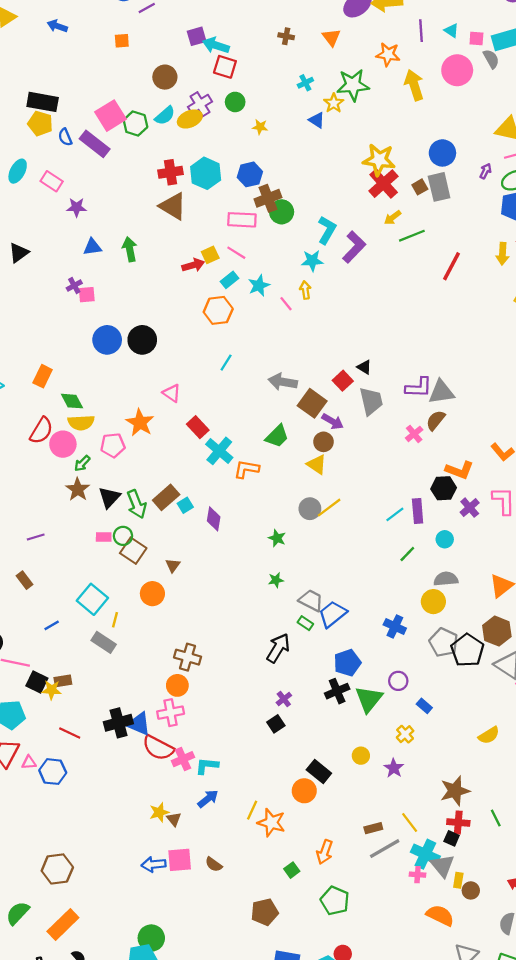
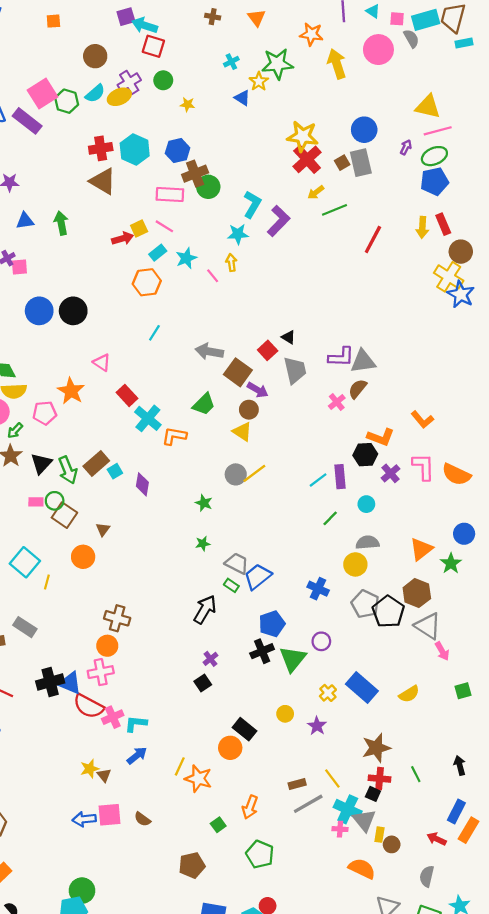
gray rectangle: (104, 642) -> (25, 627), moved
blue rectangle: (424, 706) -> (362, 687), moved, size x2.0

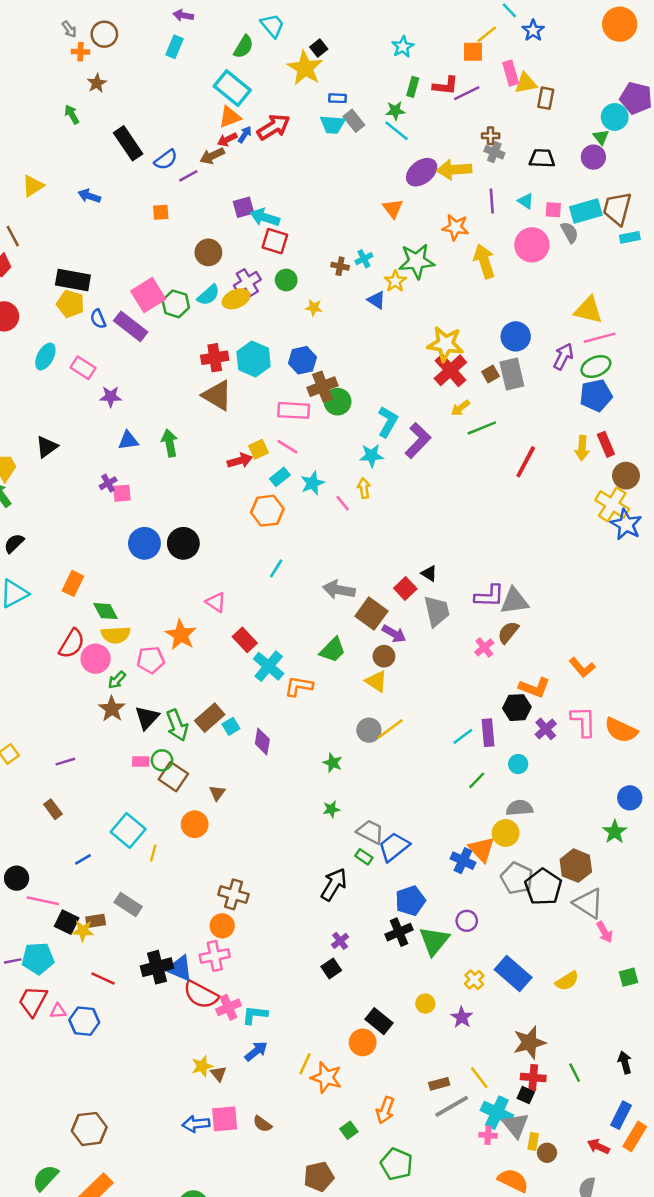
brown cross: (213, 17) -> (340, 266), moved
purple arrow: (406, 147) -> (563, 356), size x1.5
orange triangle: (421, 549) -> (482, 849), moved, turned -35

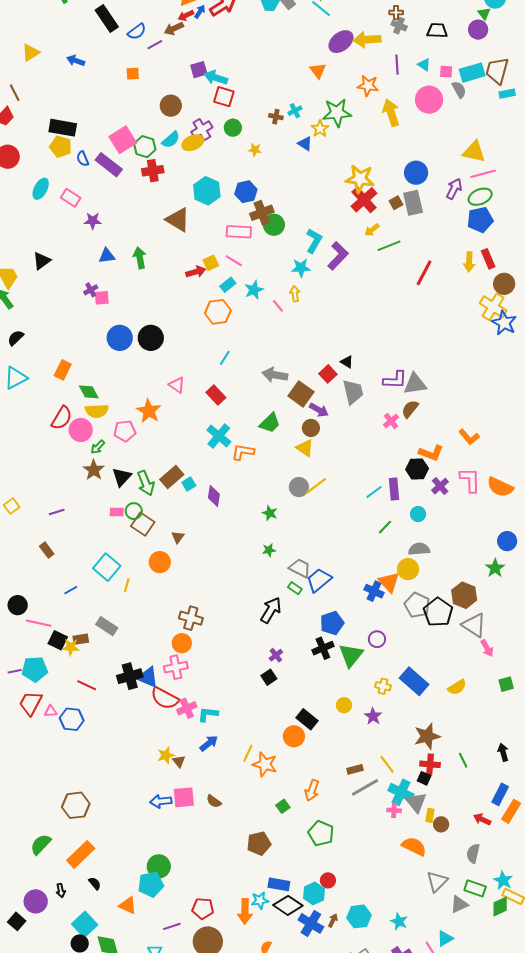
red cross: (215, 358) -> (153, 171), moved
red rectangle: (245, 640) -> (216, 395), moved
yellow cross: (474, 980) -> (383, 686), turned -35

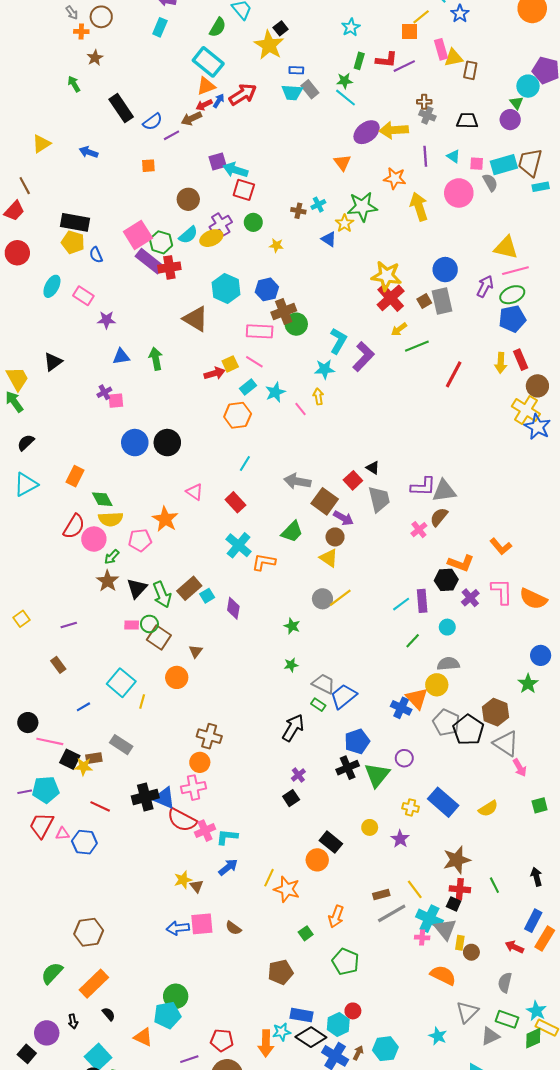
purple rectangle: (109, 165) -> (149, 261), moved
cyan star: (399, 921) -> (438, 1036), moved

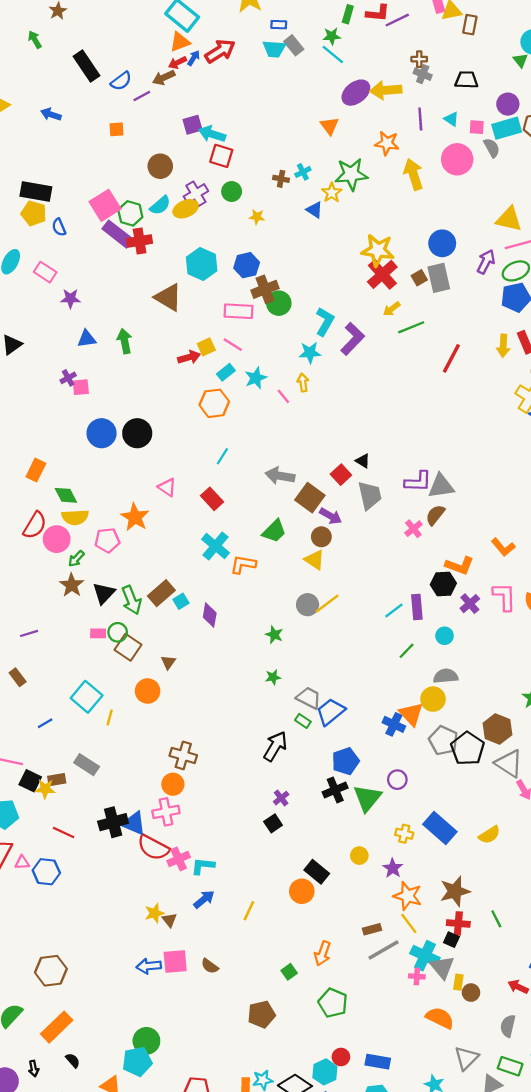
purple circle: (510, 120) -> (508, 104), moved
orange star: (287, 889) -> (408, 896), moved
blue rectangle: (302, 1015) -> (378, 1062), moved

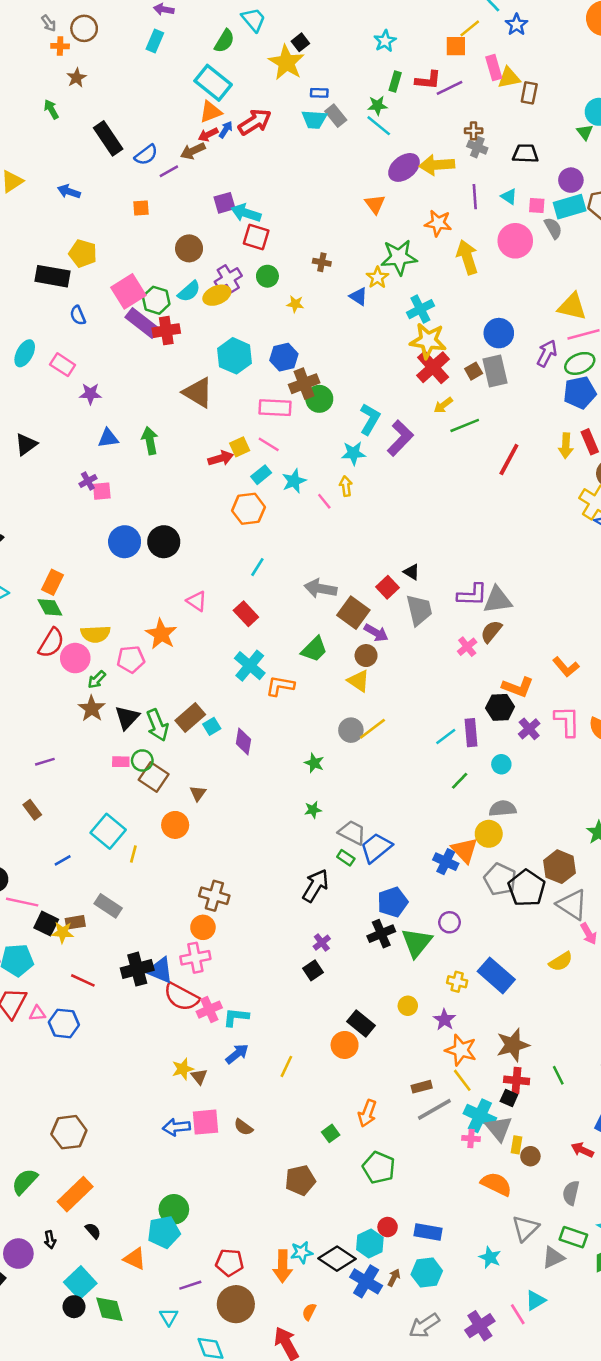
cyan cross: (303, 172) -> (420, 309), moved, size x1.5
yellow pentagon: (34, 213) -> (83, 253), moved
green diamond: (66, 495) -> (50, 607), moved
yellow semicircle: (489, 835) -> (561, 962), moved

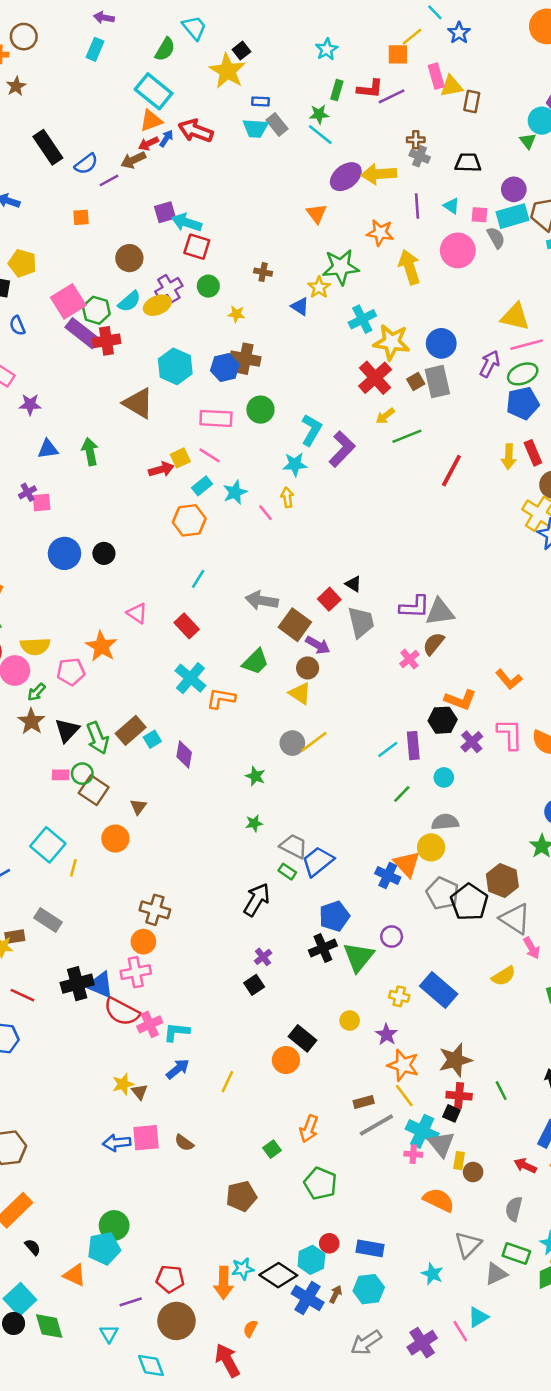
red arrow: (255, 122) -> (196, 131), turned -128
yellow star: (428, 341) -> (392, 342), moved
brown cross: (304, 384) -> (245, 359), moved, turned 32
black circle: (164, 542) -> (104, 553), size x0.7

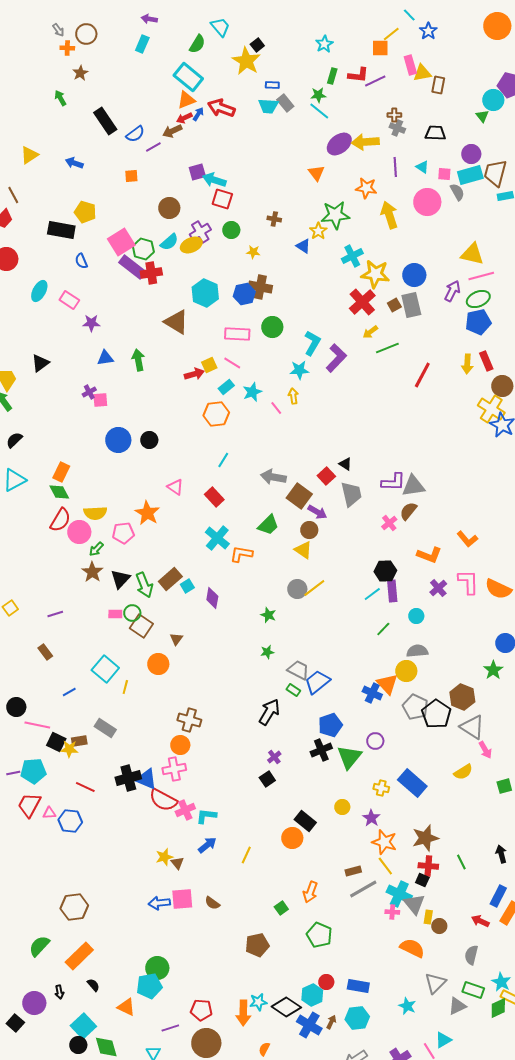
black hexagon: (443, 720) -> (385, 571), moved

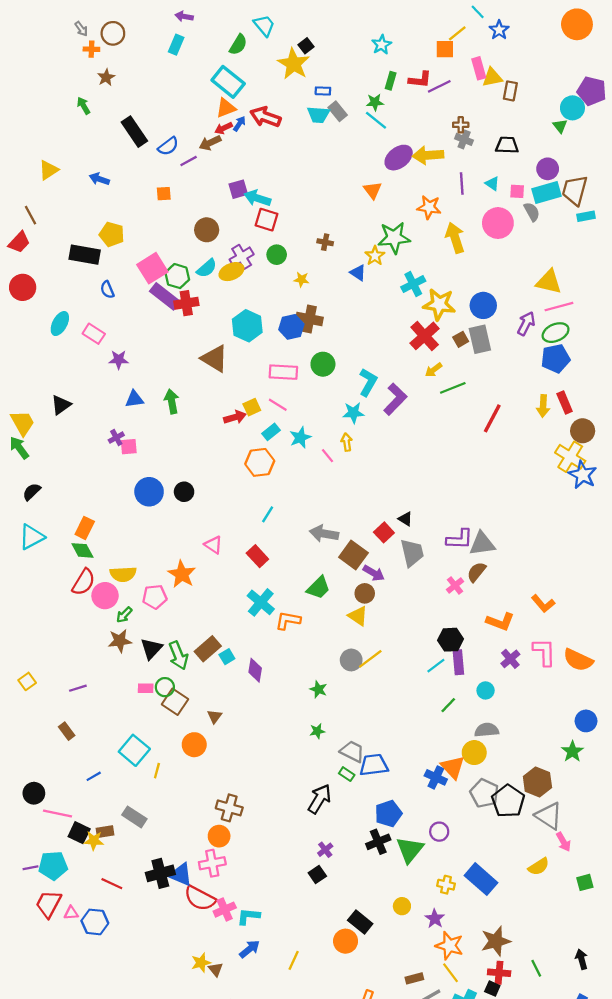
brown star: (92, 572) -> (120, 641), turned 30
blue trapezoid: (317, 682) -> (374, 765), turned 32

